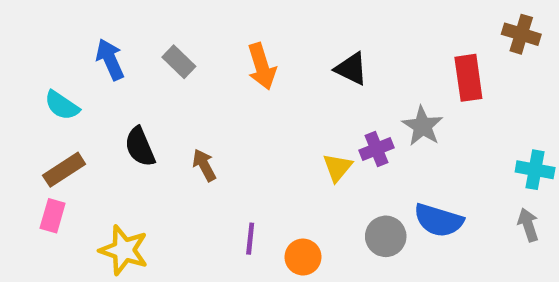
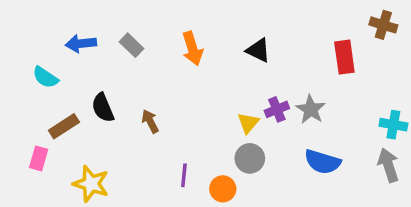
blue arrow: (110, 59) -> (81, 44), turned -72
gray star: (422, 126) -> (311, 109), moved
brown rectangle: (64, 170) -> (64, 126), moved
gray arrow: (528, 225) -> (388, 165), size x1.4
gray circle: (386, 236) -> (250, 158), moved

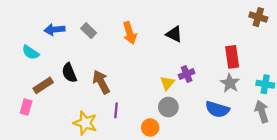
red rectangle: (344, 57) -> (232, 57), moved
gray star: (311, 109) -> (230, 83), moved
brown arrow: (150, 121) -> (101, 82), size x1.5
purple line: (184, 175) -> (116, 110), moved
yellow star: (91, 184) -> (85, 123), moved

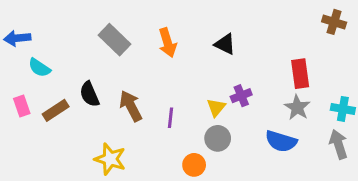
blue arrow: (54, 30) -> (17, 38), moved
gray rectangle: (89, 31) -> (115, 40), size x1.5
pink rectangle: (26, 107) -> (22, 106), moved, turned -35
purple line: (116, 110) -> (170, 118), moved

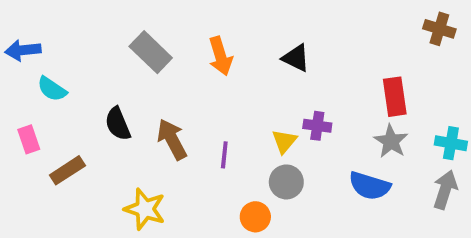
purple cross: (241, 96) -> (317, 126), turned 30
brown rectangle: (56, 110) -> (67, 170), moved
gray arrow: (338, 144) -> (445, 190), turned 36

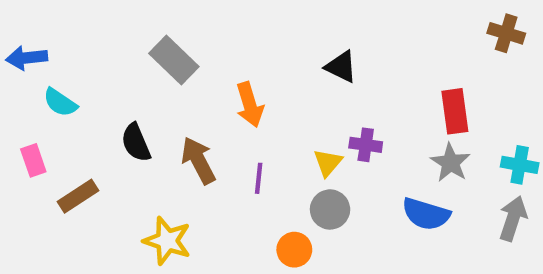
orange arrow: (220, 56) -> (250, 105), moved

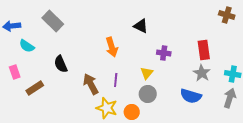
gray rectangle: (174, 60) -> (53, 21), moved
black triangle: (341, 67) -> (141, 26), moved
purple cross: (366, 145) -> (164, 53), moved
brown arrow: (198, 160) -> (91, 84), moved
yellow star: (167, 241) -> (107, 108), moved

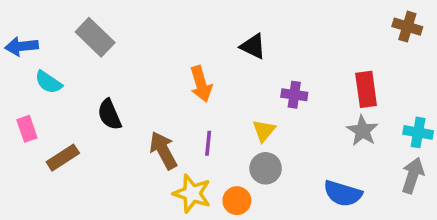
blue semicircle: (191, 96) -> (343, 193), moved

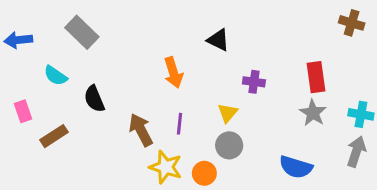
cyan semicircle: (48, 82) -> (56, 76), moved

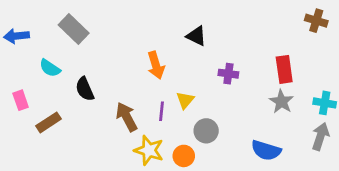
yellow triangle: (228, 113) -> (185, 100), moved

